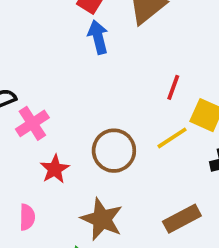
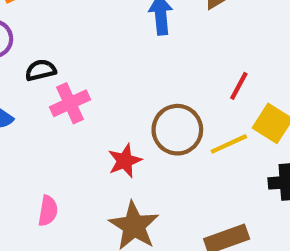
brown circle: (114, 151) -> (177, 130), moved
red star: (55, 169) -> (125, 161), moved

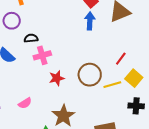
red star: (125, 161) -> (57, 78), moved
pink semicircle: (48, 211) -> (25, 103), turned 40

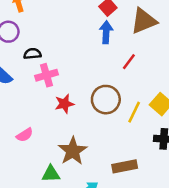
red line: (121, 59) -> (129, 62), moved
yellow line: (112, 85) -> (134, 112), turned -48

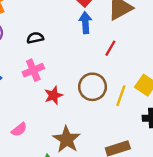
black semicircle: (32, 54) -> (35, 38), moved

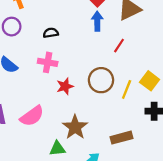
pink cross: (33, 70) -> (48, 62), turned 30
pink semicircle: (19, 129) -> (32, 116), size x1.6

